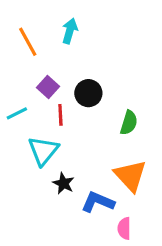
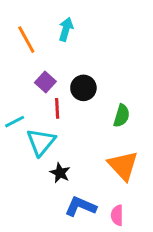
cyan line: (17, 113) -> (15, 122), moved
blue L-shape: (98, 202) -> (81, 207), moved

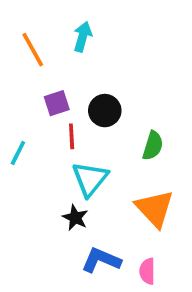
purple square: (45, 82) -> (57, 103), turned 30
cyan line: (15, 122) -> (18, 153), turned -36
cyan triangle: (41, 142) -> (90, 179), moved

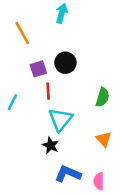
cyan arrow: (83, 37) -> (62, 13), moved
black circle: (105, 111) -> (65, 63), moved
orange triangle: (155, 208) -> (104, 139), size x0.6

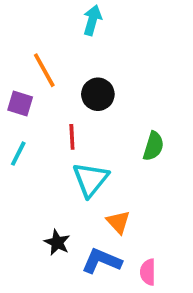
orange line: (22, 33) -> (44, 70), moved
purple square: (38, 69) -> (20, 104), moved, turned 35
orange triangle: (104, 139) -> (118, 222), moved
black star: (51, 145) -> (57, 242), moved

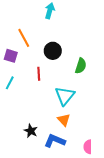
green semicircle: (153, 146) -> (81, 66), moved
cyan triangle: (90, 179) -> (65, 96), moved
pink semicircle: (148, 272) -> (88, 147), moved

